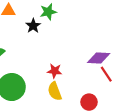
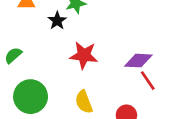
red star: (55, 71) -> (84, 55), moved, size x1.5

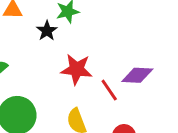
red line: (148, 81) -> (109, 90), moved

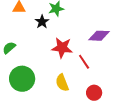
purple diamond: (137, 75) -> (99, 36), moved

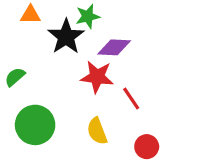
black star: (42, 22) -> (66, 37), size x1.6
purple diamond: (99, 36) -> (114, 47), moved

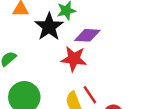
red line: (131, 99) -> (90, 95), moved

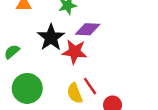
black star: (49, 27) -> (51, 37), moved

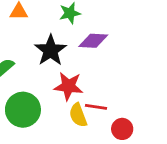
red star: (75, 52) -> (68, 86), moved
red line: (90, 86) -> (96, 107), turned -48

